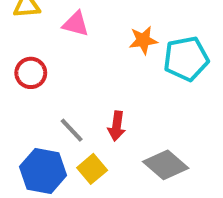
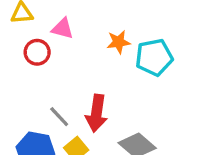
red circle: (31, 73) -> (37, 52), moved
red arrow: (117, 126) -> (96, 113), size x1.5

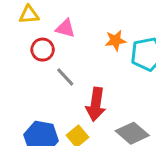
gray line: (59, 117) -> (65, 77), moved

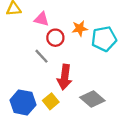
red circle: (43, 50) -> (55, 38), moved

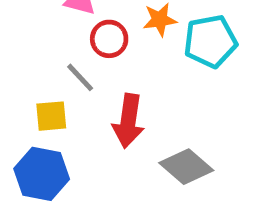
yellow square: (51, 101) -> (51, 116), moved, turned 35

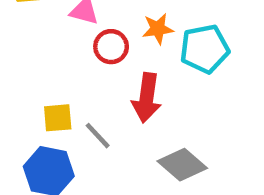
gray line: (80, 77) -> (98, 136), moved
red arrow: (128, 121) -> (147, 98), moved

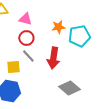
red circle: (111, 47) -> (26, 38), moved
gray line: (98, 136) -> (28, 56), moved

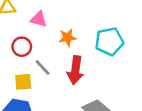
orange star: (58, 27) -> (67, 38), moved
red circle: (26, 38) -> (22, 47), moved

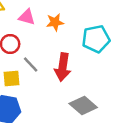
orange star: (67, 38) -> (55, 22), moved

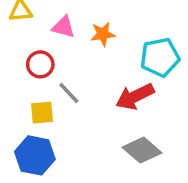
red arrow: (63, 67) -> (135, 97), moved, turned 56

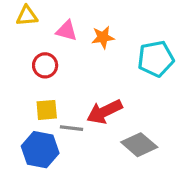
gray line: (69, 93) -> (71, 128), moved, turned -40
red arrow: (135, 97) -> (105, 112), moved

